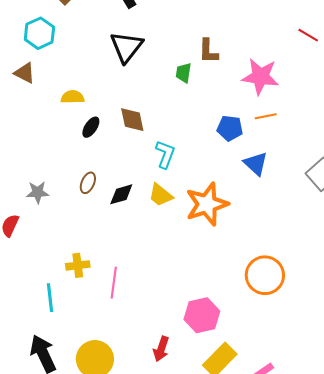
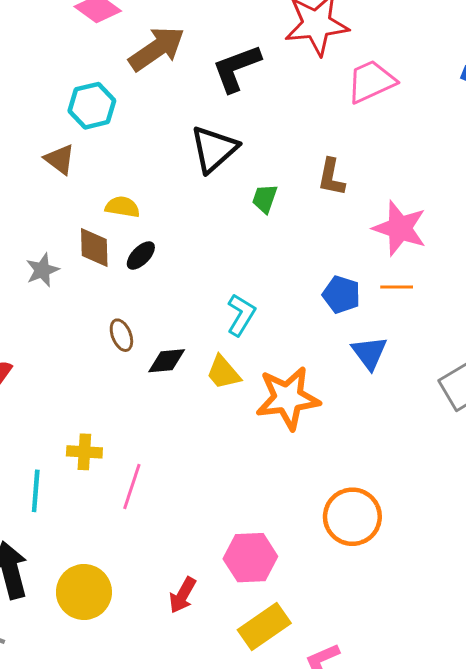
green trapezoid: (184, 73) -> (265, 199), moved
brown diamond: (132, 120) -> (94, 248), moved
brown ellipse: (88, 183) -> (121, 335), turned -55
gray star: (38, 192) -> (42, 270), moved, turned -30

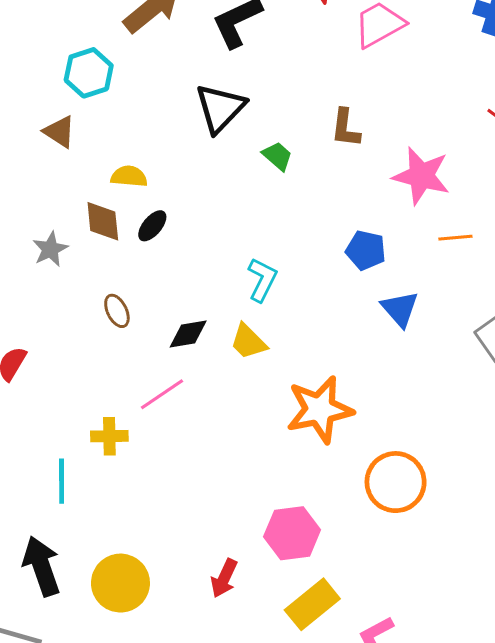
green trapezoid: (265, 199) -> (277, 156), turned 116
orange line: (397, 287) -> (455, 238), moved
brown ellipse: (121, 335) -> (117, 311), moved
orange star: (288, 398) -> (320, 410), moved
pink line: (132, 486) -> (162, 394), moved, turned 42

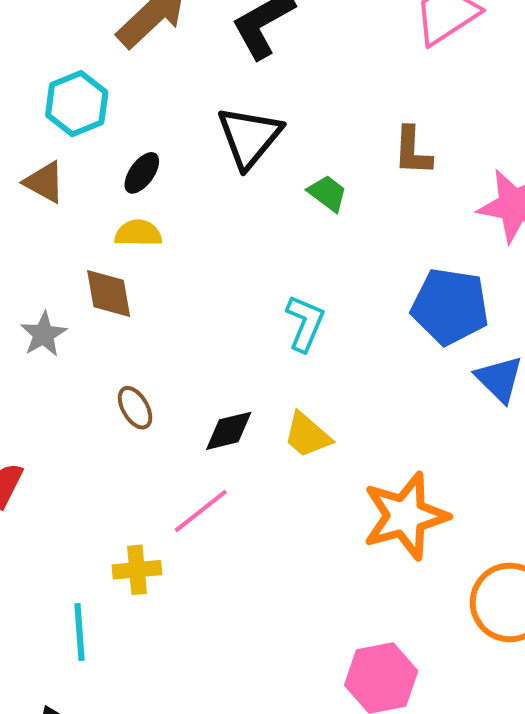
black ellipse: (152, 226) -> (142, 173), moved
blue pentagon: (366, 250) -> (450, 306), size x1.5
cyan L-shape: (262, 280) -> (305, 323), moved

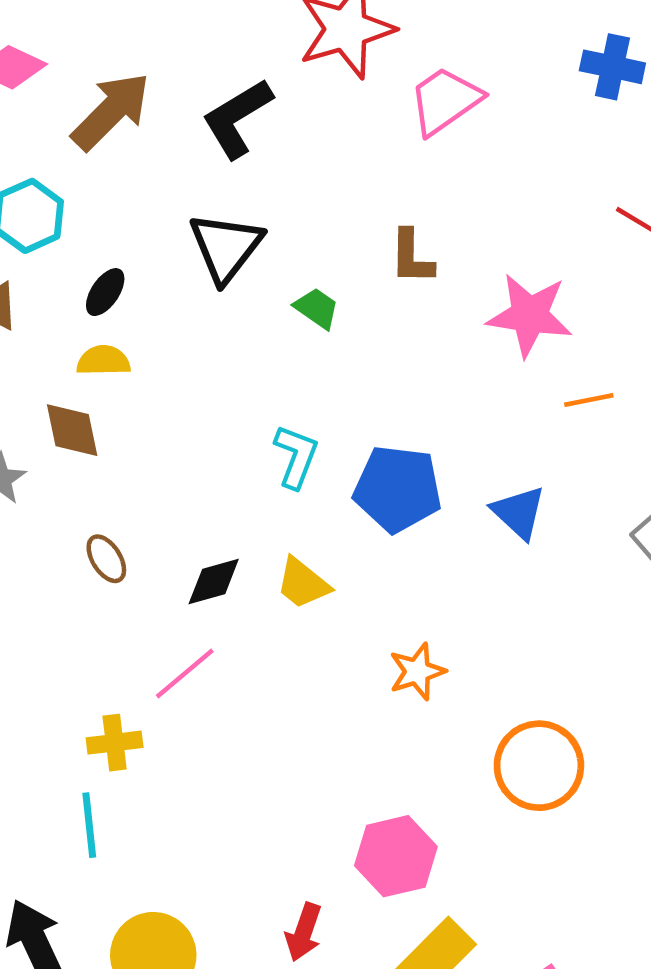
blue pentagon: (450, 306) -> (398, 489), moved
orange star: (405, 516) -> (417, 671), size x0.6
cyan line: (79, 632) -> (89, 825), moved

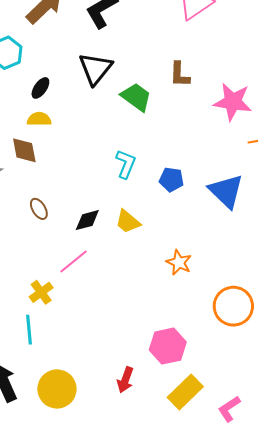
green trapezoid: (317, 308) -> (136, 97), size x1.5
blue pentagon: (398, 489) -> (171, 180), size x0.6
blue triangle: (519, 512) -> (226, 191), size x1.4
orange star: (417, 671) -> (179, 262), turned -30
yellow cross: (115, 743) -> (41, 292), turned -30

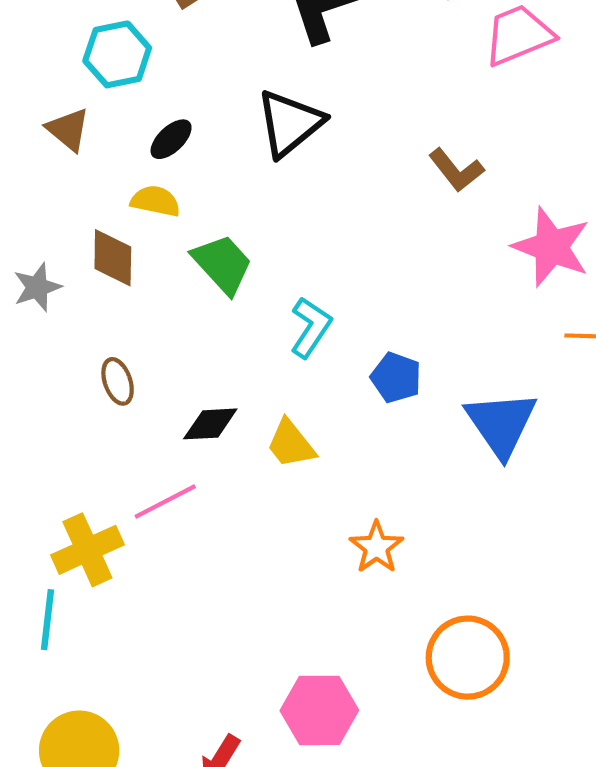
brown L-shape: (180, 75) -> (456, 170), turned -52
green trapezoid: (136, 97) -> (222, 264), moved
yellow cross: (41, 292) -> (87, 550), size x1.4

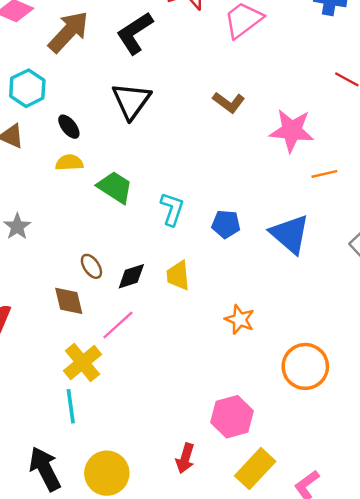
black ellipse: (171, 139) -> (69, 127), turned -70
brown diamond: (113, 258) -> (69, 301), moved
brown ellipse: (118, 381) -> (91, 266), moved
yellow trapezoid: (291, 444) -> (178, 275), turned 48

